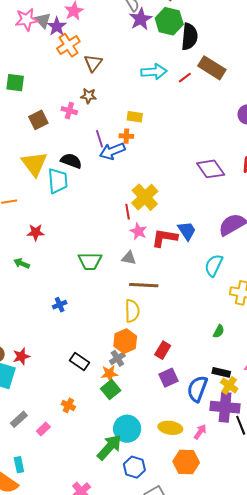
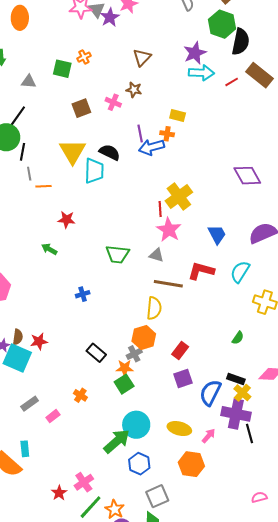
purple star: (141, 19) -> (195, 53), moved
orange cross: (68, 45) -> (84, 57), moved, size x0.6
pink star: (138, 231) -> (169, 230), size x1.4
red L-shape: (165, 238) -> (201, 271), moved

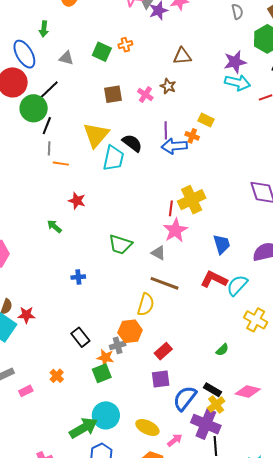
brown triangle: (142, 57) -> (182, 56), turned 30
red L-shape: (201, 271) -> (214, 279), moved

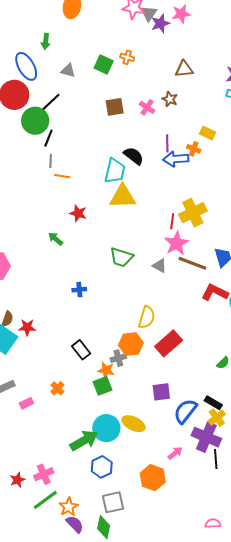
orange cross: (125, 45) -> (127, 57), turned 32
yellow triangle: (96, 135) -> (123, 197), moved, turned 48
brown line: (164, 283) -> (192, 263), moved
red rectangle: (163, 351) -> (169, 343), moved, size x1.5
yellow ellipse: (147, 427) -> (134, 424), moved

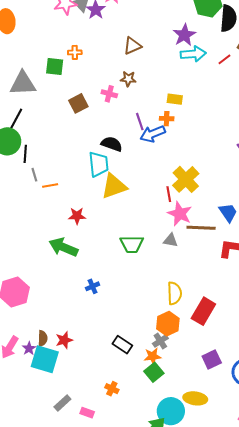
gray triangle: (68, 71) -> (23, 83), size x1.8
green arrow: (56, 239) -> (63, 247), size x1.8
blue cross: (79, 290) -> (93, 286), moved
pink rectangle: (26, 403) -> (87, 413), turned 64

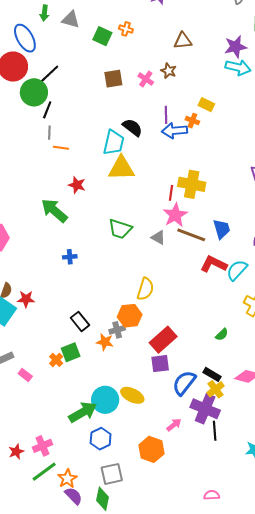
gray triangle: (23, 83) -> (71, 20), moved, size x0.7
yellow cross: (186, 179) -> (192, 184), turned 36
red rectangle: (203, 311) -> (163, 340), moved
green square: (154, 372) -> (71, 352), moved

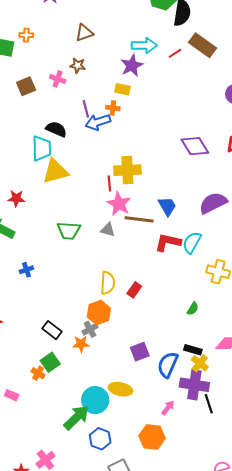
purple star: (236, 47) -> (132, 65), moved
red rectangle: (163, 340) -> (134, 290), moved, size x0.6

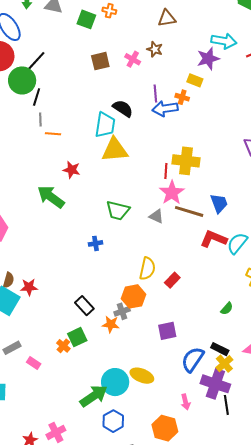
blue cross: (26, 270) -> (96, 243), moved
purple square: (140, 352) -> (167, 331), moved
pink arrow: (168, 408) -> (185, 402), turned 119

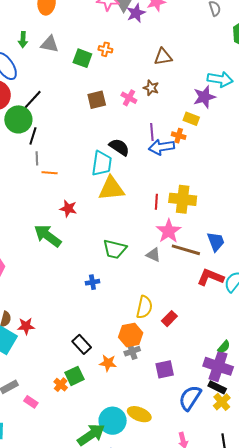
red line: (166, 171) -> (156, 202), moved
gray cross: (122, 311) -> (132, 351), moved
purple cross: (215, 384) -> (218, 366), moved

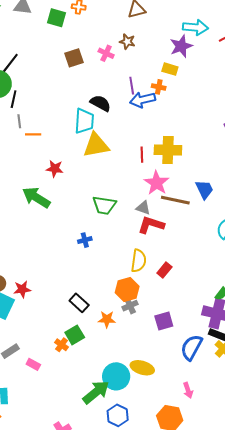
red L-shape: (210, 277) -> (151, 225), moved

